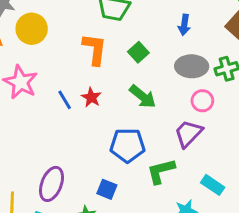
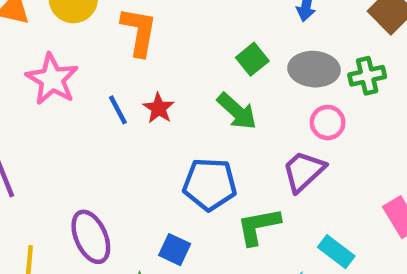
orange L-shape: (95, 49) -> (139, 32), moved
green square: (138, 52) -> (252, 59), moved
purple ellipse: (52, 184) -> (91, 237), turned -48

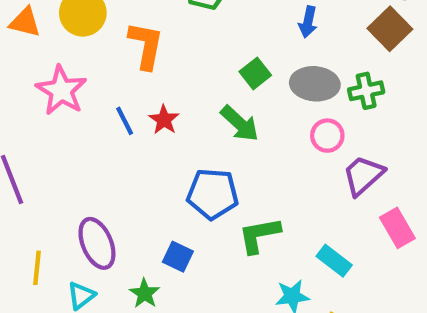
purple trapezoid: (304, 171) -> (363, 175), moved

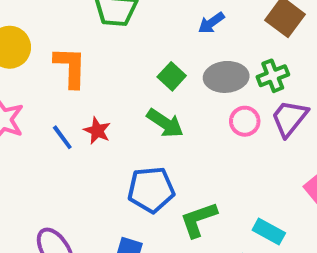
blue arrow: (308, 22) -> (211, 23), turned 52
purple trapezoid: (363, 175) -> (289, 118), moved

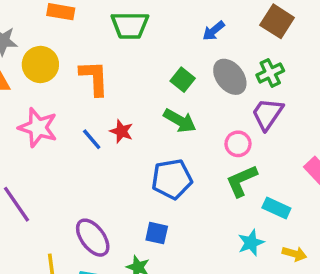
gray ellipse: (226, 77) -> (230, 77), turned 60
purple trapezoid: (289, 118) -> (267, 114), moved
pink circle: (245, 121) -> (238, 144), moved
green L-shape: (199, 220) -> (242, 181), moved

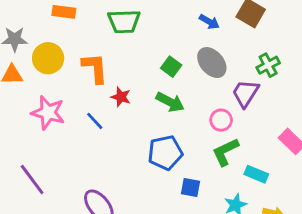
blue arrow: (214, 31) -> (209, 22), moved, turned -108
green cross: (270, 73) -> (268, 65), moved
red star: (121, 131) -> (121, 97), moved
blue square: (157, 233) -> (190, 187), moved

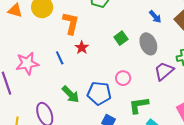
green arrow: (170, 102) -> (71, 94), moved
pink star: (48, 113) -> (27, 63), moved, turned 30
pink circle: (221, 120) -> (123, 78), moved

